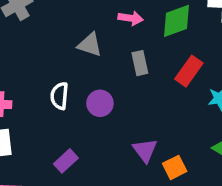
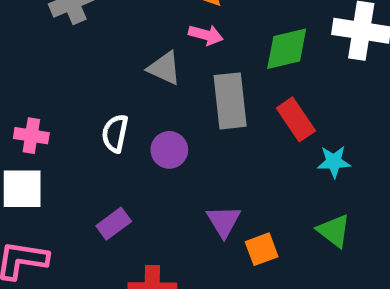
pink arrow: (131, 18) -> (206, 35), moved
gray rectangle: (140, 63) -> (230, 101), size x1.6
red rectangle: (189, 71) -> (296, 119), turned -76

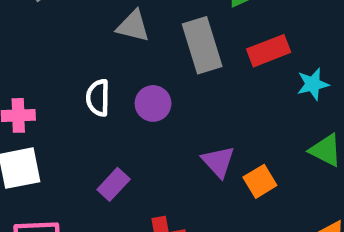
red rectangle: (296, 119) -> (269, 51), turned -66

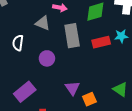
cyan star: (313, 84) -> (121, 36), moved
white semicircle: (98, 98) -> (18, 43), moved
purple rectangle: (114, 184) -> (25, 92), size x1.5

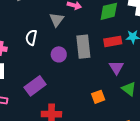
gray triangle: (43, 23) -> (57, 20), turned 42
gray rectangle: (72, 36) -> (83, 47), moved
purple triangle: (72, 88) -> (116, 67), moved

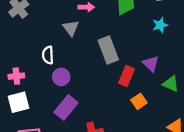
red rectangle: (113, 41) -> (127, 76), moved, turned -42
purple circle: (59, 54) -> (61, 77), moved

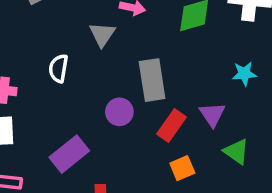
cyan star: (160, 25) -> (244, 74), moved
purple circle: (61, 77) -> (119, 112), moved

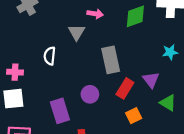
purple circle: (119, 112) -> (90, 94), moved
purple rectangle: (69, 154) -> (60, 111), turned -65

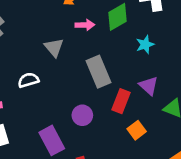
pink arrow: (95, 14) -> (85, 25), moved
cyan star: (170, 52) -> (145, 44), moved
white semicircle: (50, 56) -> (28, 80), turned 78

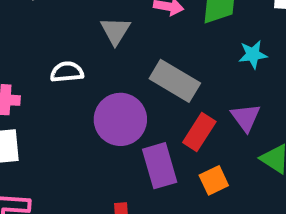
gray rectangle: (99, 72) -> (175, 81), turned -48
purple circle: (82, 115) -> (120, 119), moved, size x1.6
purple rectangle: (52, 140) -> (160, 166), moved

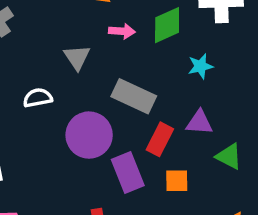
purple triangle: (246, 117) -> (199, 122), turned -44
orange square: (214, 180) -> (177, 181), turned 30

